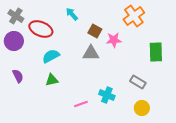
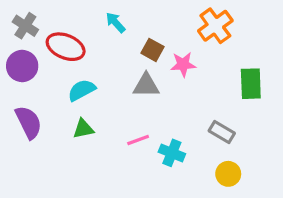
purple semicircle: (18, 76) -> (29, 122), size x1.5
pink line: (81, 104) -> (138, 140), moved

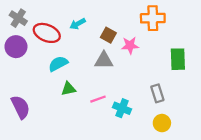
cyan arrow: (116, 23) -> (78, 24), moved, turned -77
orange cross: (215, 26) -> (153, 18), turned 35
purple semicircle: (29, 122) -> (21, 107), moved
green triangle: (83, 129) -> (68, 89), moved
gray rectangle: (222, 132) -> (157, 93), turned 42

